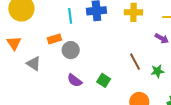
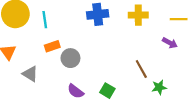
cyan line: (70, 16) -> (45, 20), moved
green star: (157, 71) -> (159, 87), moved

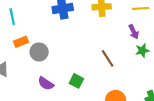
purple arrow: (170, 43) -> (134, 32), turned 40
green star: (159, 87) -> (142, 51), moved

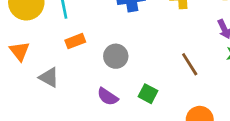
gray circle: (39, 52) -> (116, 56), moved

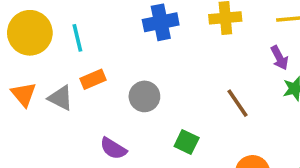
gray triangle: (49, 77) -> (61, 98), moved
purple semicircle: (108, 97) -> (113, 148), moved

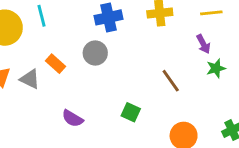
cyan line: (77, 38) -> (42, 16), moved
orange rectangle: (93, 79) -> (55, 64), turned 66
gray circle: (144, 96) -> (95, 53), moved

